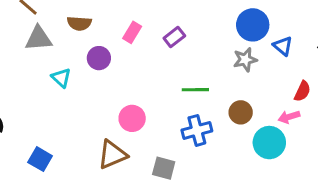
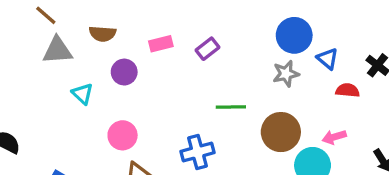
pink rectangle: (132, 32) -> (161, 44), turned 45
red semicircle: (302, 91) -> (348, 90), moved, turned -110
brown circle: (241, 112) -> (281, 132), size x1.5
pink circle: (132, 118) -> (123, 135), moved
blue cross: (197, 130) -> (198, 152), moved

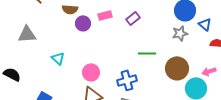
gray triangle: (58, 50) -> (27, 34), moved
purple circle: (124, 72) -> (83, 23), moved
cyan triangle: (83, 94) -> (58, 58), moved
pink circle: (123, 135) -> (91, 72), moved

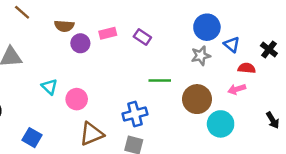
purple rectangle: (133, 18) -> (142, 37), turned 72
pink arrow: (209, 71) -> (237, 89), moved
pink circle: (91, 72) -> (77, 99), moved

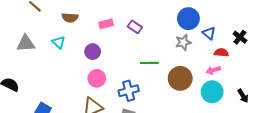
purple circle: (80, 43) -> (93, 52), moved
cyan triangle: (49, 87) -> (59, 42), moved
pink circle: (77, 99) -> (97, 78), moved
cyan circle: (221, 124) -> (212, 92), moved

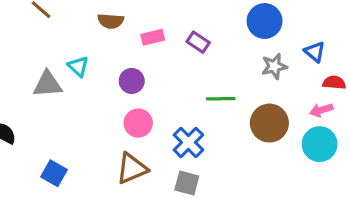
brown semicircle: (70, 18) -> (111, 21), moved
blue circle: (188, 19) -> (265, 21), moved
gray triangle: (26, 43) -> (48, 84), moved
blue cross: (129, 91) -> (188, 142), turned -30

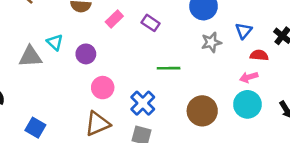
pink rectangle: (153, 37) -> (114, 19), turned -30
blue triangle: (315, 52) -> (244, 31), turned 30
purple circle: (132, 81) -> (86, 54), moved
brown circle: (269, 123) -> (202, 111), moved

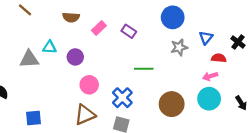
cyan triangle: (55, 42) -> (50, 47), turned -40
blue square: (35, 128) -> (34, 118), turned -35

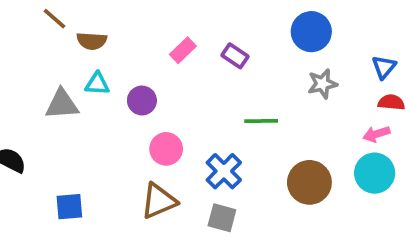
brown semicircle: (71, 17) -> (92, 41), moved
blue triangle: (206, 38) -> (384, 67), moved

